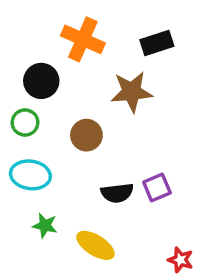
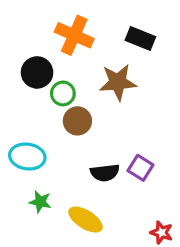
black rectangle: (157, 43) -> (140, 39), turned 40
green circle: (25, 122) -> (63, 93), moved
purple square: (157, 188) -> (140, 168), turned -35

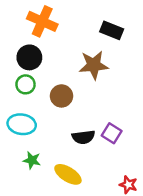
orange cross: (74, 35) -> (42, 21), moved
green circle: (63, 93) -> (26, 84), moved

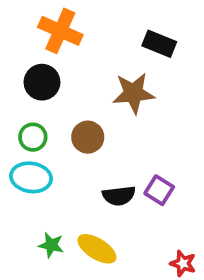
green circle: (26, 84) -> (33, 137), moved
green star: (32, 160) -> (51, 245), moved

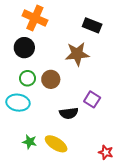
green circle: (33, 137) -> (28, 78), moved
purple square: (159, 190) -> (92, 99), moved

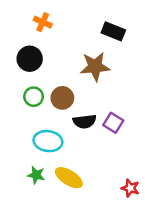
orange cross: (35, 18) -> (43, 22), size x0.6
cyan ellipse: (18, 103) -> (48, 141), moved
black semicircle: (69, 113) -> (85, 121), moved

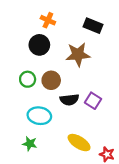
orange cross: (43, 22) -> (48, 20), moved
black circle: (30, 59) -> (39, 45), moved
yellow ellipse: (69, 178) -> (79, 143), moved

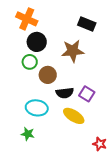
orange cross: (48, 20) -> (27, 19), moved, size x1.5
green circle: (28, 79) -> (30, 62), moved
yellow ellipse: (79, 143) -> (74, 116), moved

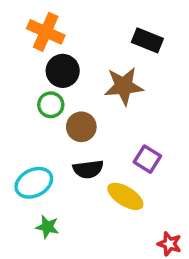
black semicircle: (65, 93) -> (88, 169), moved
cyan ellipse: (37, 108) -> (34, 183), moved, turned -35

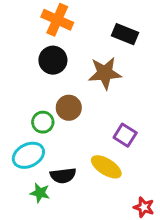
orange cross: (46, 32) -> (57, 20), moved
green circle: (51, 105) -> (43, 122), moved
black semicircle: (88, 169) -> (63, 176), moved

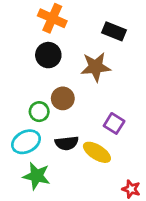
black semicircle: (63, 176) -> (67, 143), moved
green star: (40, 193) -> (37, 176), size x1.5

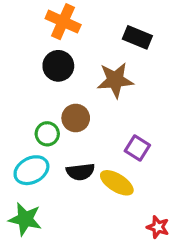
green star: (37, 176) -> (25, 219), moved

